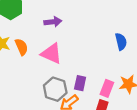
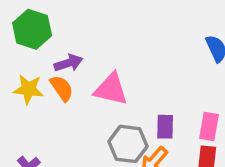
purple arrow: (53, 22) -> (68, 63), moved

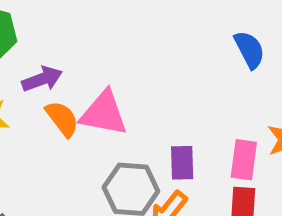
orange semicircle: (62, 88) -> (62, 119), moved

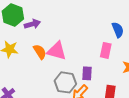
purple arrow: (42, 79) -> (32, 24), moved
pink rectangle: (244, 160) -> (106, 50), moved

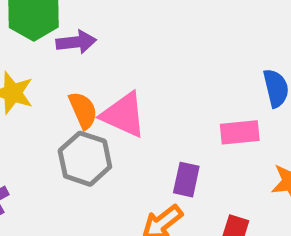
pink rectangle: (106, 50) -> (240, 132), turned 63
gray hexagon: (65, 82) -> (85, 159), moved

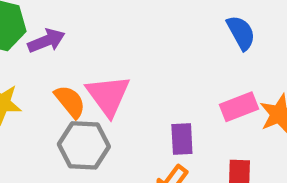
pink triangle: (124, 115) -> (108, 95), turned 45
pink rectangle: (240, 132) -> (239, 107), moved

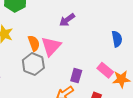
purple arrow: (46, 41) -> (67, 20), moved, turned 147
pink rectangle: (239, 107) -> (105, 70), turned 42

